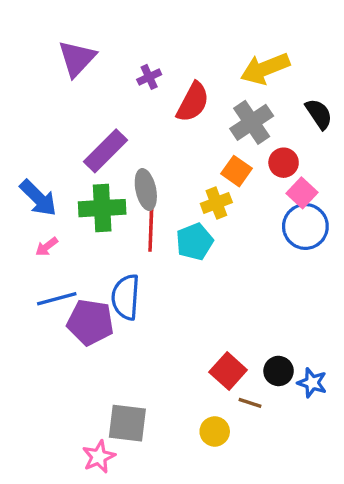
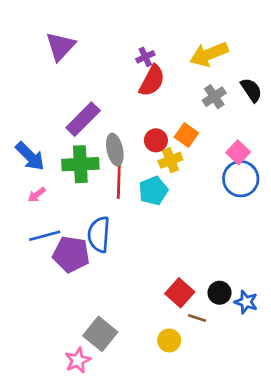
purple cross: (149, 77) -> (145, 57), moved
gray cross: (252, 122) -> (214, 97), moved, size x0.7
red circle: (284, 163) -> (156, 140), moved
gray square: (127, 423) -> (100, 334), turned 32

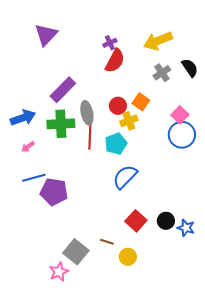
blue arrow: (30, 156) -> (23, 118), turned -65
blue semicircle: (99, 234) -> (125, 177), moved, turned 40
brown line: (197, 318) -> (107, 242), moved

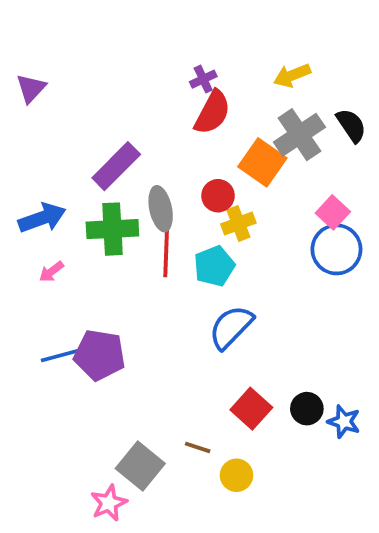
purple triangle: (46, 35) -> (31, 88), moved, size x0.7
yellow arrow: (158, 41) -> (292, 75), size x0.7
gray cross: (162, 73) -> (299, 135), size x1.5
orange square: (141, 102) -> (262, 162), moved, size x1.4
blue line: (34, 178) -> (63, 355), moved

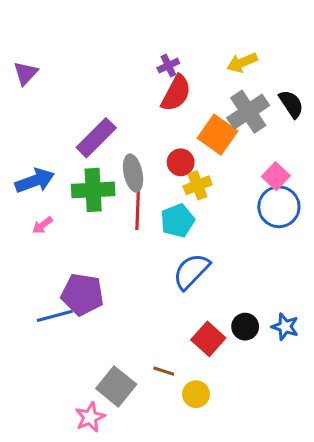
blue line: (63, 355) -> (55, 316), moved
black circle: (307, 409) -> (245, 327), moved
blue star: (344, 422) -> (285, 327), moved

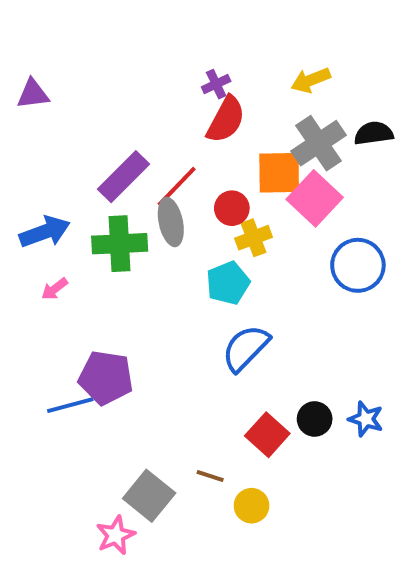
purple triangle: (26, 73) -> (33, 94), turned 40
black semicircle: (291, 104) -> (374, 133), turned -64
orange square: (217, 135) -> (279, 173), turned -36
pink square: (276, 176) -> (315, 198), moved, size x1.5
red line: (138, 210) -> (177, 187), moved, turned 42

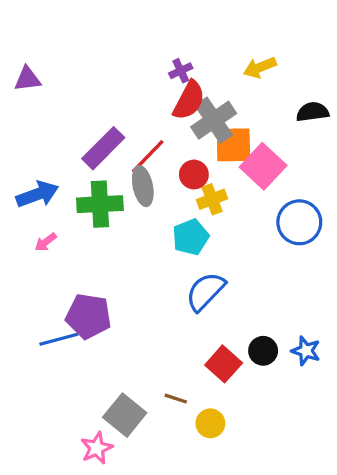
gray cross: (319, 143) -> (214, 120), moved

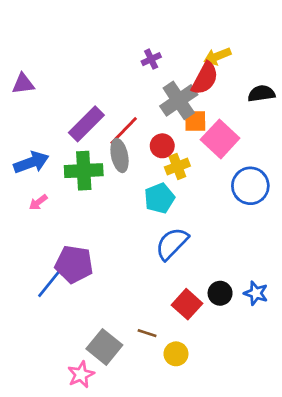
purple triangle: (27, 79) -> (23, 84), moved
red semicircle: (189, 100) -> (205, 78), moved
orange square: (233, 145) -> (195, 121), size x0.7
blue line: (59, 339) -> (49, 284), turned -36

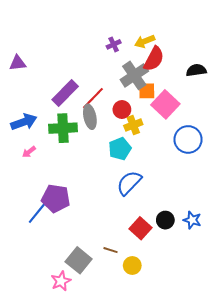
yellow arrow: (217, 56) -> (145, 41), moved

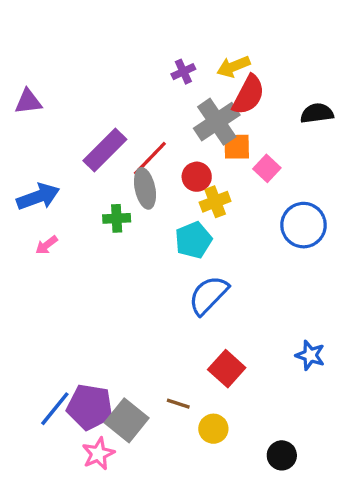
pink square: (165, 104) -> (267, 168), size x0.6
green cross: (63, 128) -> (117, 218), moved, size x0.6
purple pentagon: (56, 198) -> (90, 407), moved
blue line: (37, 213) -> (55, 409), moved
black circle: (165, 220) -> (282, 455), moved

